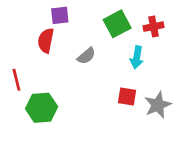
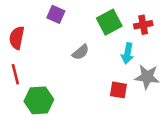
purple square: (60, 15) -> (56, 14), turned 30
red semicircle: (46, 41) -> (17, 38), moved
gray star: (158, 105) -> (147, 77), moved, turned 30

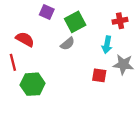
green square: (109, 22) -> (75, 22), moved
red semicircle: (17, 38) -> (25, 39), moved, turned 108

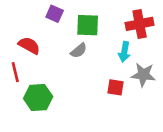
red cross: (120, 21) -> (140, 24), size x1.5
green square: (75, 22) -> (88, 25), turned 30

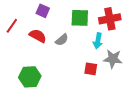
green square: (88, 25) -> (80, 18), moved
red semicircle: (29, 45) -> (38, 36), moved
red line: (15, 72) -> (12, 26), moved, turned 49

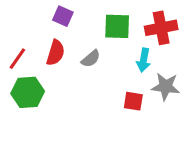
red line: (12, 26) -> (17, 59), moved
red semicircle: (38, 36) -> (56, 53), turned 78
green hexagon: (30, 77) -> (28, 92), moved

